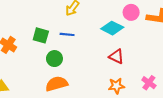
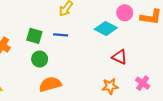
red triangle: (116, 56) -> (119, 57), moved
green circle: (54, 59) -> (40, 59), moved

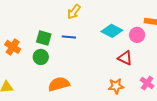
pink circle: (125, 13) -> (137, 35), moved
green circle: (40, 59) -> (41, 57), moved

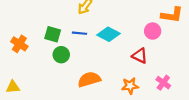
cyan diamond: (112, 31) -> (109, 34), moved
green circle: (41, 57) -> (61, 55), moved
orange semicircle: (59, 84) -> (89, 79), moved

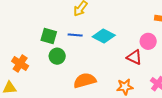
pink circle: (153, 31) -> (148, 41), moved
orange cross: (19, 44) -> (20, 64), moved

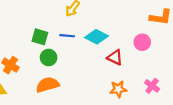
red triangle: (134, 57) -> (115, 57), moved
orange semicircle: (85, 80) -> (47, 85), moved

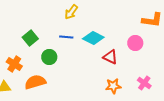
green square: (40, 37) -> (30, 38), moved, turned 35
orange semicircle: (47, 85) -> (35, 82), moved

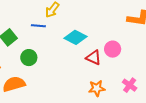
blue line: (66, 37) -> (38, 26), moved
pink circle: (135, 43) -> (113, 49), moved

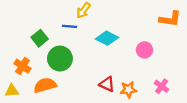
green circle: (29, 58) -> (60, 59), size x1.5
red triangle: (94, 58) -> (107, 84), moved

